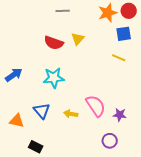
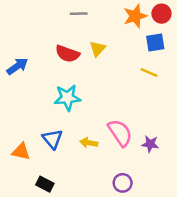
blue arrow: (14, 75) -> (17, 66), moved
purple circle: (110, 141) -> (123, 183), moved

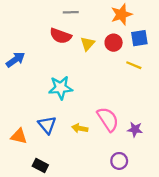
red circle: (161, 14) -> (114, 43), moved
red semicircle: (67, 54) -> (61, 36), moved
purple circle: (123, 183) -> (119, 161), moved

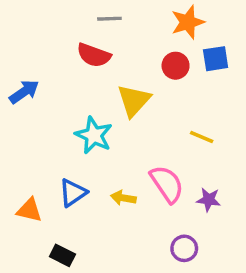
yellow triangle: (88, 44) -> (134, 100), moved, size x1.5
yellow line: (134, 65) -> (202, 137), moved
cyan star: (61, 88) -> (94, 135), turned 30
blue triangle: (47, 125) -> (73, 193), turned 36

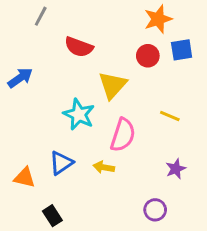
gray line: (109, 19) -> (41, 16), moved, turned -60
pink semicircle: (167, 184) -> (123, 135), moved, turned 52
purple star: (209, 200) -> (176, 169), turned -30
black rectangle: (62, 255) -> (52, 216), turned 30

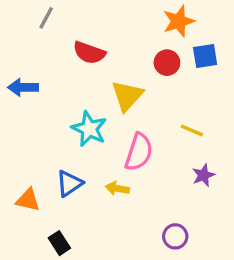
blue arrow: (20, 78) -> (23, 87), turned -145
purple star: (176, 169) -> (203, 175), moved

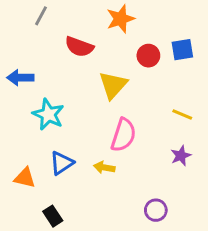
orange star: (179, 21) -> (120, 19), moved
cyan star: (89, 129) -> (48, 114), moved
yellow line: (192, 130) -> (182, 114), moved

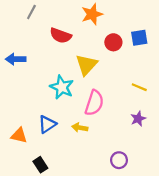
cyan star: (48, 114) -> (62, 87), moved

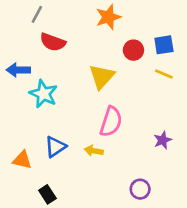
red semicircle: (61, 36) -> (53, 42), moved
cyan star: (62, 87) -> (43, 94), moved
yellow line: (139, 87) -> (164, 74), moved

